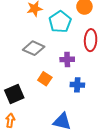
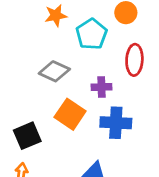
orange square: (45, 79) -> (70, 114), size x1.5
blue cross: (77, 85) -> (116, 123), size x1.5

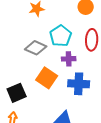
cyan pentagon: (92, 34) -> (61, 36), moved

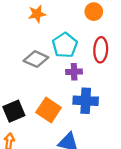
orange square: (47, 78) -> (49, 110), moved

